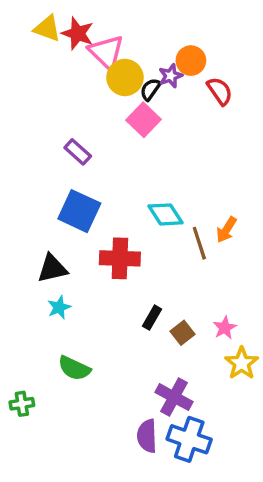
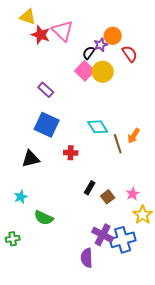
red star: (78, 34) -> (41, 35), moved
yellow circle: (125, 77) -> (103, 72), moved
red cross: (120, 258) -> (71, 153), size x0.6
cyan star: (59, 307) -> (21, 197), moved
blue cross: (189, 439) -> (123, 240), moved, turned -35

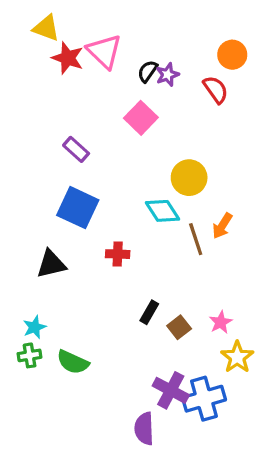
orange circle: (113, 36) -> (232, 55), moved
black semicircle: (89, 53) -> (148, 71), moved
yellow circle: (103, 72) -> (189, 178), moved
green cross: (13, 239) -> (30, 355), moved

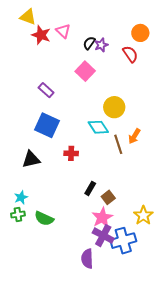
pink triangle: (104, 51) -> (63, 31), size x0.7
pink star: (221, 322) -> (102, 217), moved, size x1.5

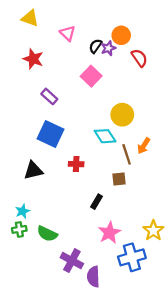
orange circle: (140, 33) -> (121, 35), moved
red star: (41, 35) -> (33, 59), moved
brown square: (108, 197) -> (119, 179), moved, turned 32
purple cross: (103, 236) -> (72, 261), moved

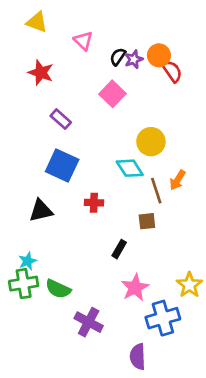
orange circle: (121, 35) -> (159, 55), moved
green cross: (19, 229) -> (24, 284), size x1.5
purple semicircle: (93, 277) -> (138, 357), moved

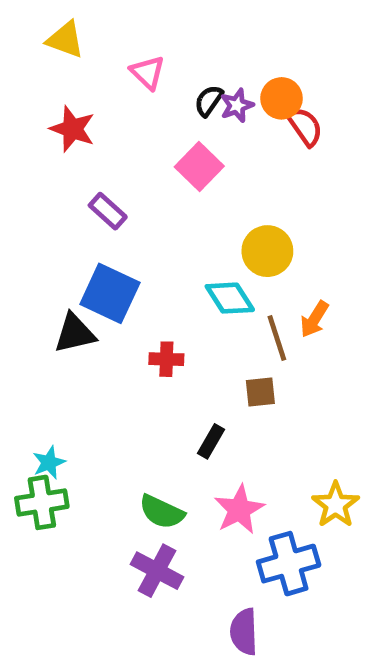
black triangle: (41, 211) -> (75, 333), moved
green semicircle: (58, 289) -> (162, 512), moved

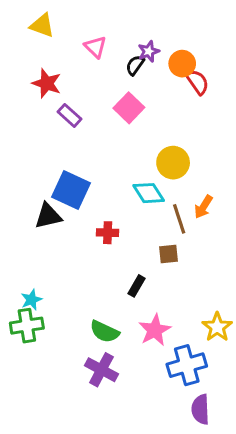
purple star: (237, 105) -> (149, 51), moved
purple rectangle: (108, 211) -> (69, 115), moved
purple semicircle: (244, 632) -> (200, 409), moved

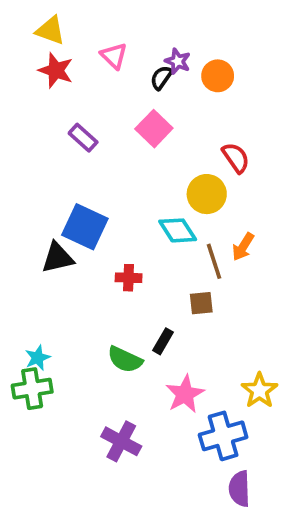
purple star: (149, 51) -> (178, 61), turned -30
red semicircle: (197, 82) -> (236, 158), moved
red star: (47, 83) -> (56, 70), moved
green semicircle: (105, 332) -> (125, 360), moved

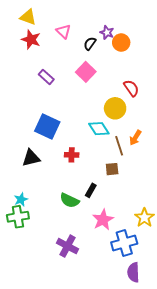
purple star: (178, 61) -> (107, 32), moved
black triangle: (58, 258) -> (31, 158), moved

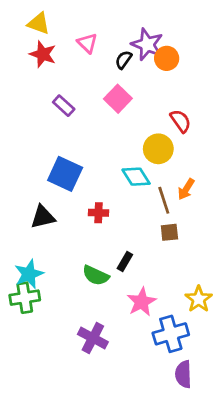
purple star: (107, 32) -> (147, 44), size x1.6
brown square: (112, 169) -> (169, 232), moved
cyan star: (21, 199) -> (29, 274), size x1.5

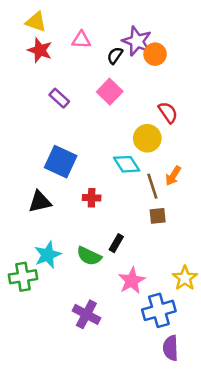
pink triangle: (87, 43) -> (81, 40), turned -42
cyan star: (29, 274) -> (48, 255), moved

